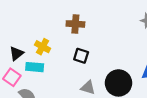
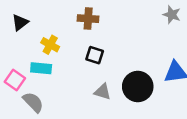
black triangle: (16, 53) -> (20, 22), moved

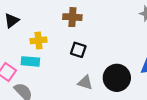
yellow cross: (50, 45) -> (39, 40), turned -35

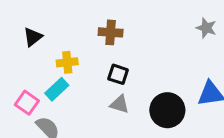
cyan rectangle: (30, 61) -> (57, 89), turned -48
gray triangle: (85, 83) -> (120, 104), moved

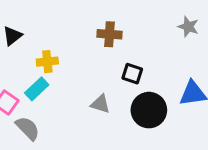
brown cross: (111, 32) -> (109, 34), moved
black square: (118, 74) -> (132, 74), moved

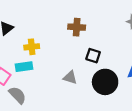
cyan rectangle: (37, 89) -> (24, 67), turned 35

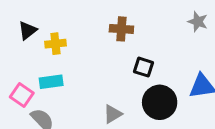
yellow cross: (32, 47) -> (55, 44), moved
gray triangle: (70, 78) -> (113, 114), moved, turned -48

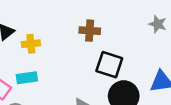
black square: (143, 67) -> (109, 65), size x1.5

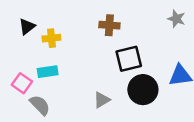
black square: (109, 65) -> (129, 59), turned -32

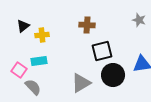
gray triangle: (102, 100) -> (81, 83), size x1.5

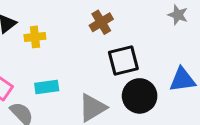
brown cross: (87, 25) -> (101, 22), turned -35
cyan rectangle: (39, 61) -> (47, 87), moved

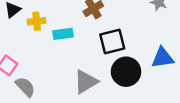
cyan rectangle: (47, 87) -> (63, 34), moved

